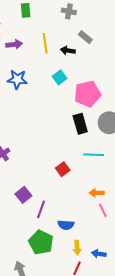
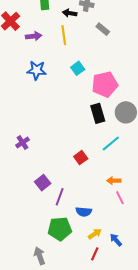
black arrow: (68, 51) -> (70, 13), moved
cyan line: (94, 155) -> (111, 144), turned -42
green pentagon: (41, 242) -> (60, 229), turned -30
yellow arrow: (77, 248) -> (95, 234), turned -120
blue arrow: (99, 254) -> (116, 240), turned 40

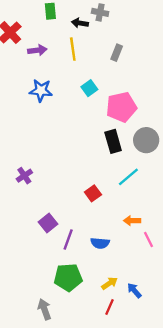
gray rectangle: (103, 29) -> (117, 53), moved, turned 72
pink line: (120, 198) -> (149, 240), moved
blue semicircle: (84, 212) -> (100, 243), moved

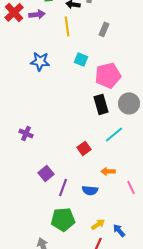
purple arrow: (37, 50) -> (37, 14), moved
cyan square: (89, 88) -> (81, 59), turned -32
purple cross: (24, 176) -> (26, 133), turned -32
orange arrow: (132, 221) -> (108, 171), moved

